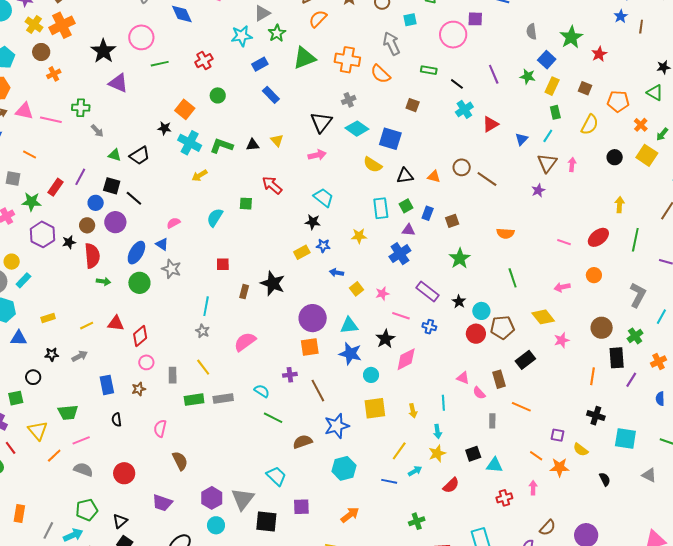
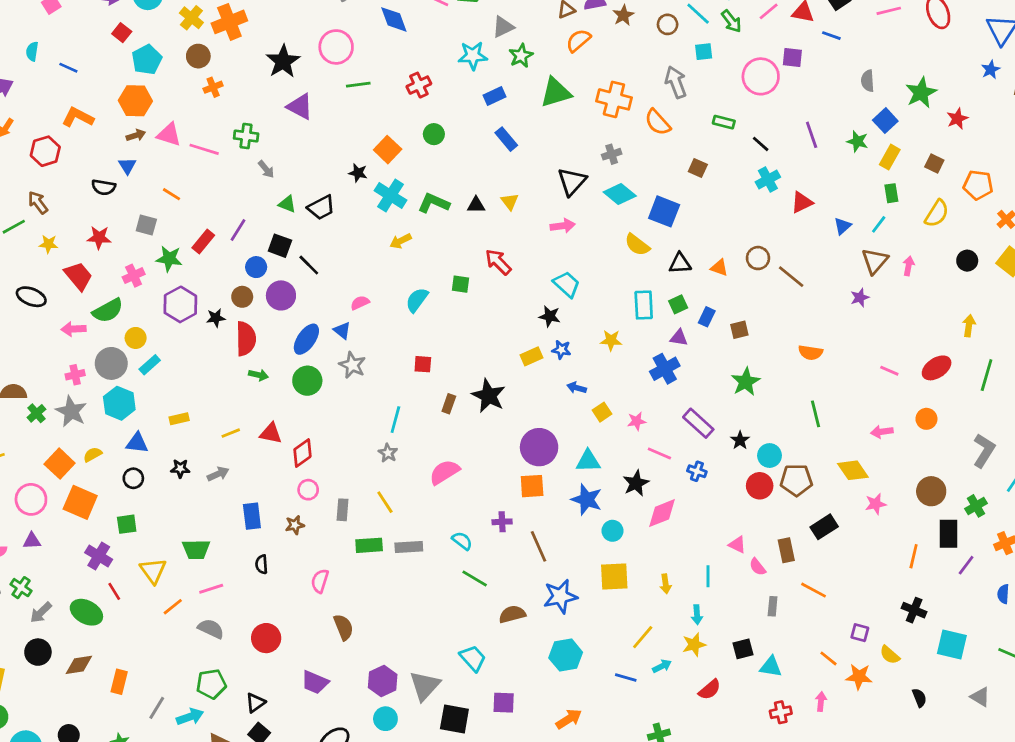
black circle: (33, 377) -> (133, 478), moved

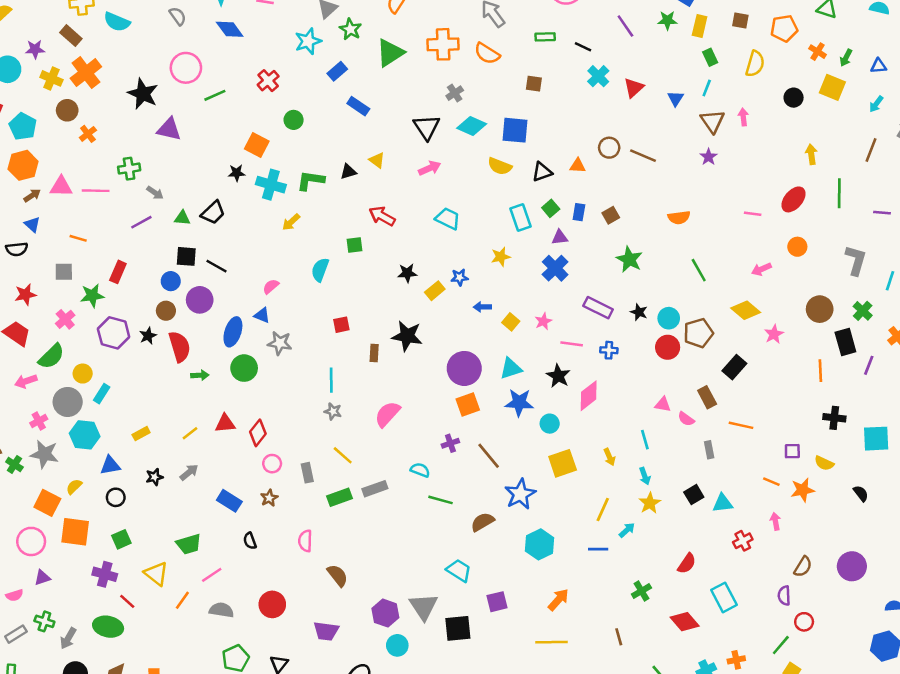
purple line: (238, 230) -> (141, 222), moved, turned 45
black star: (550, 316) -> (407, 273), moved
blue rectangle: (252, 516) -> (229, 501), turned -35
red semicircle: (710, 690) -> (687, 563), moved

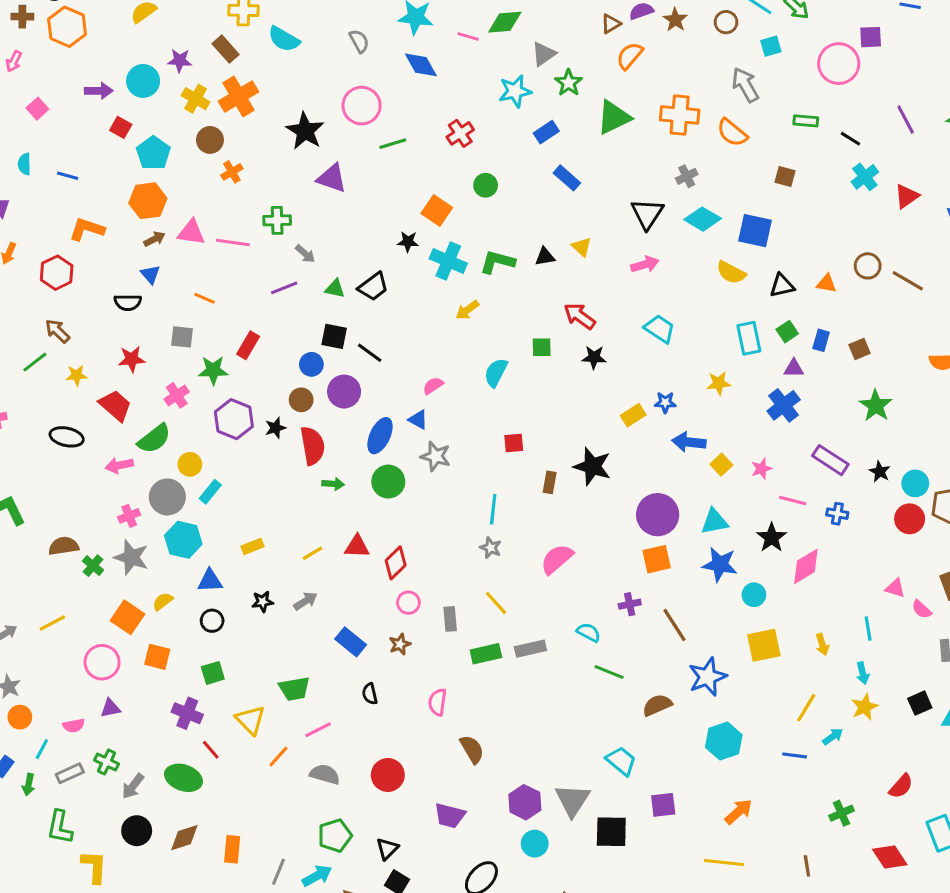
black star: (407, 273) -> (594, 357), moved
blue arrow: (482, 307) -> (689, 442), size x1.5
orange square: (75, 532) -> (157, 657), size x0.7

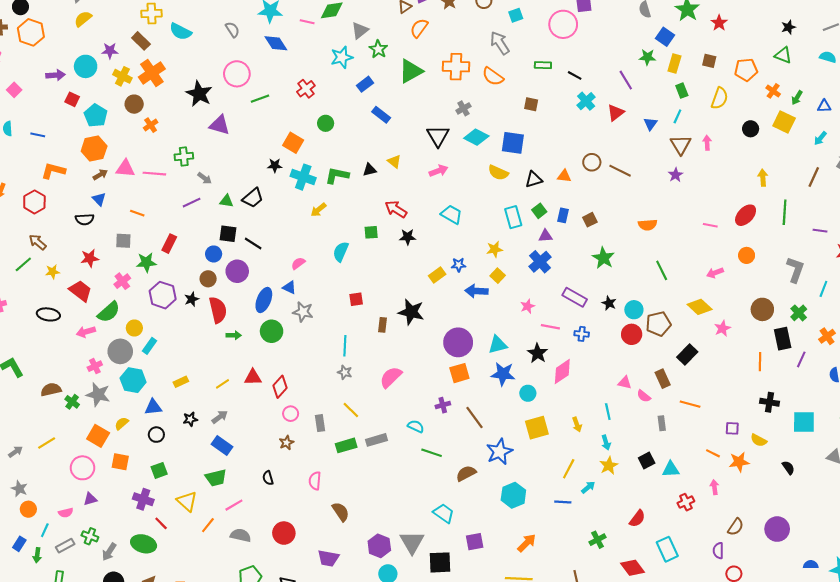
purple line: (906, 119) -> (626, 80), moved
yellow square: (721, 465) -> (498, 276), moved
blue rectangle: (351, 642) -> (222, 445), moved

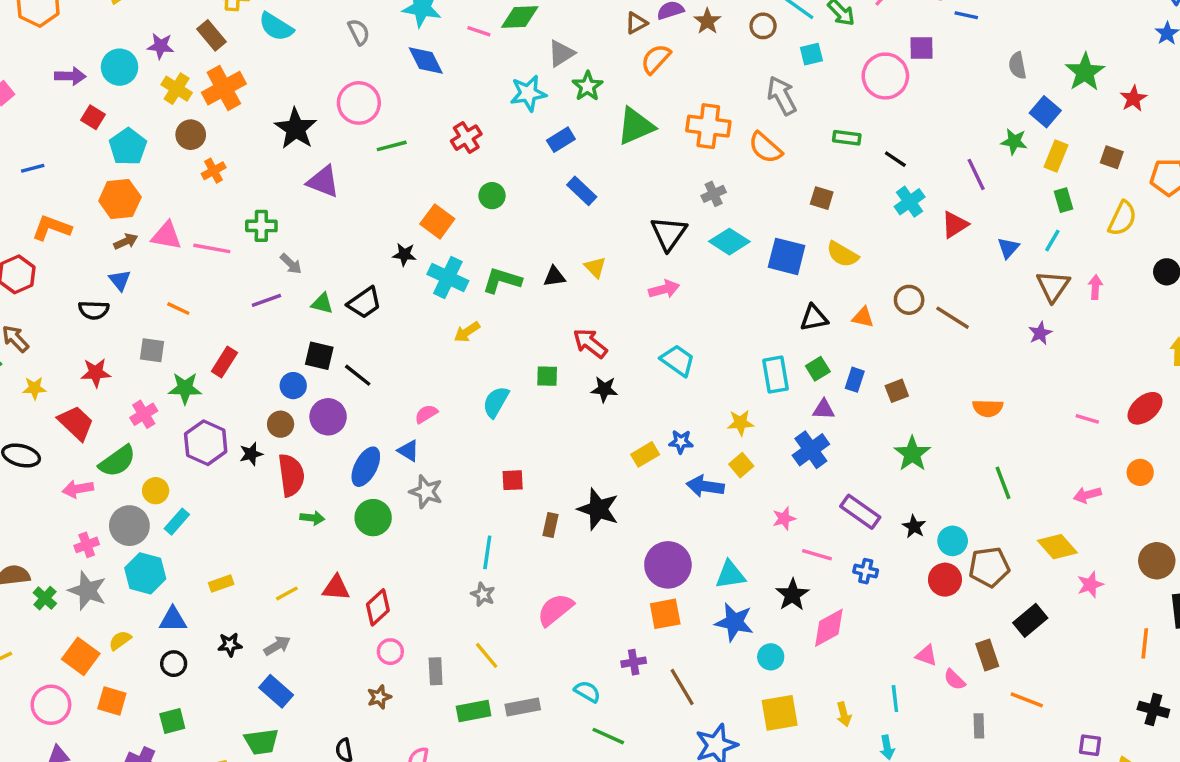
blue line: (38, 135) -> (33, 168), turned -32
yellow semicircle: (498, 173) -> (842, 254), moved

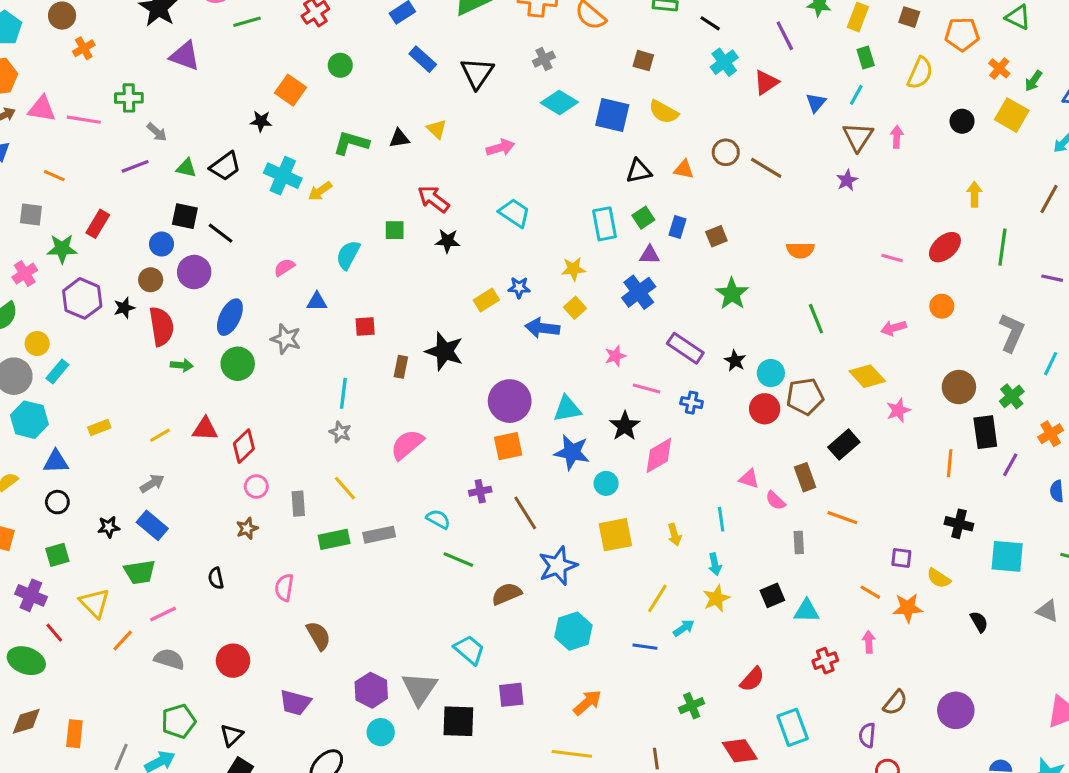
black triangle: (669, 233) -> (477, 73), moved
cyan cross: (448, 277) -> (283, 176), moved
blue triangle: (408, 451) -> (317, 302), moved, turned -30
black star: (230, 645) -> (109, 527), moved

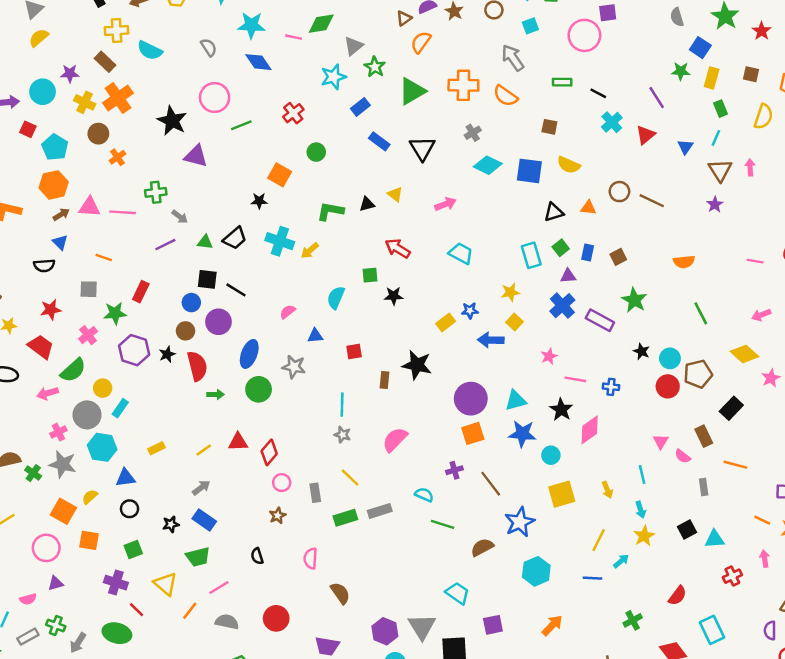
black star: (448, 241) -> (394, 296), moved
purple rectangle: (685, 348) -> (600, 320), moved
pink triangle: (749, 479) -> (661, 441), turned 49

